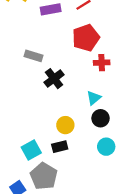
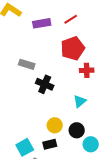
black cross: (54, 79) -> (45, 84), turned -30
black circle: (101, 118) -> (77, 130), moved

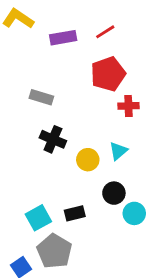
black cross: (45, 84) -> (53, 139), moved
yellow circle: (55, 125) -> (88, 160), moved

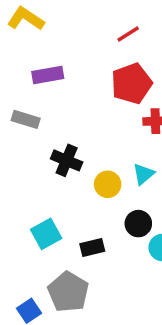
purple rectangle: (63, 38) -> (48, 75), moved
gray rectangle: (41, 97) -> (26, 119), moved
cyan square: (38, 218) -> (46, 234), moved

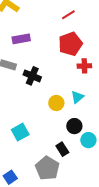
black cross: (67, 160) -> (32, 76), moved
black rectangle: (92, 247) -> (62, 149), moved, turned 72
gray pentagon: (68, 292) -> (47, 168), moved

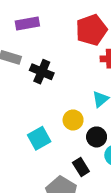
yellow circle: (56, 103) -> (73, 120), moved
cyan square: (20, 132) -> (39, 138), moved

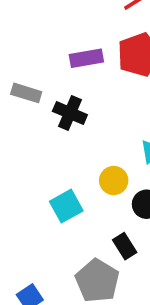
purple rectangle: (27, 23) -> (86, 58), moved

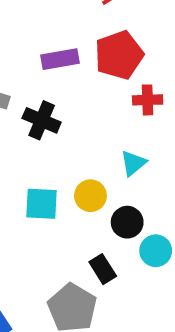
cyan square: (66, 206) -> (42, 204), moved, turned 32

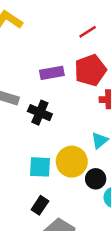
yellow circle: (90, 196) -> (72, 162), size x1.5
black rectangle: (103, 269) -> (40, 205), moved, turned 66

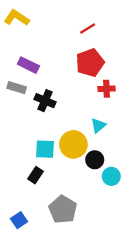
purple rectangle: (52, 73) -> (28, 65), moved, turned 36
black rectangle: (40, 205) -> (36, 175), moved

